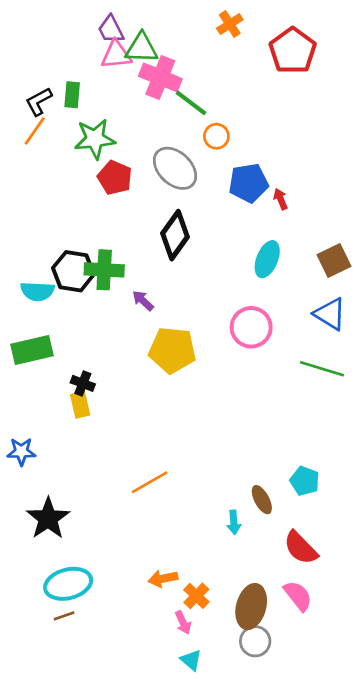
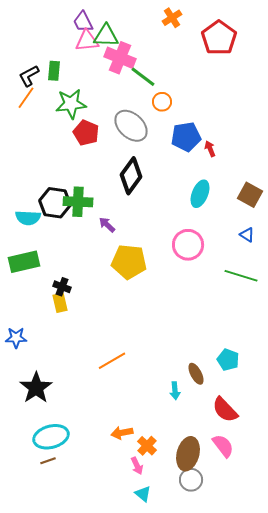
brown square: (334, 260) -> (250, 195), turned -35
blue triangle: (330, 314) -> (247, 235), size x0.6

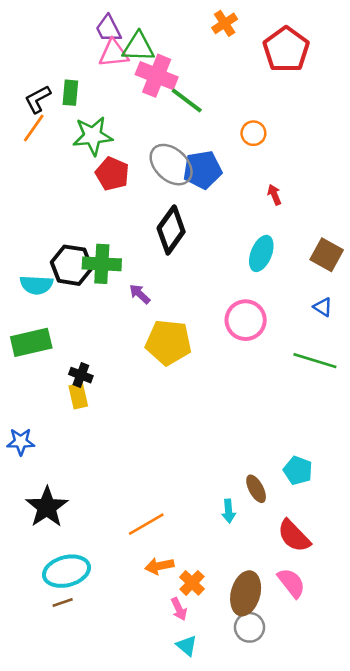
orange circle: (162, 102) -> (253, 133), moved
blue pentagon: (186, 137) -> (202, 170), moved
orange line: (112, 361) -> (146, 524), moved

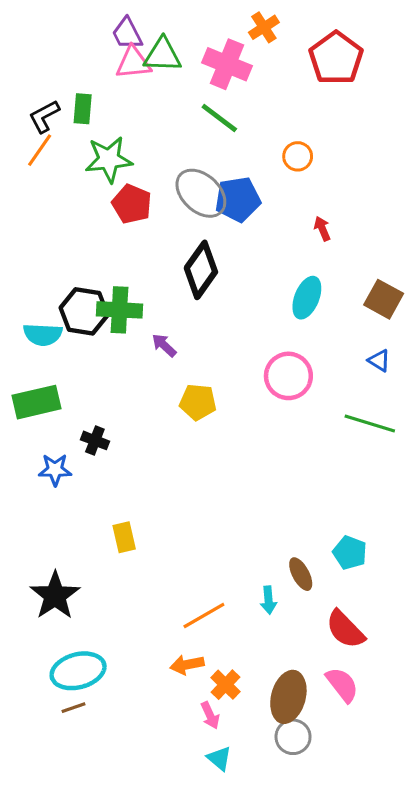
pink cross: (157, 76) -> (227, 64), moved
yellow pentagon: (168, 342) -> (198, 402), size x0.7
yellow rectangle: (78, 396) -> (124, 537), moved
blue star: (21, 442) -> (55, 470), moved
orange line: (146, 524) -> (204, 616), moved

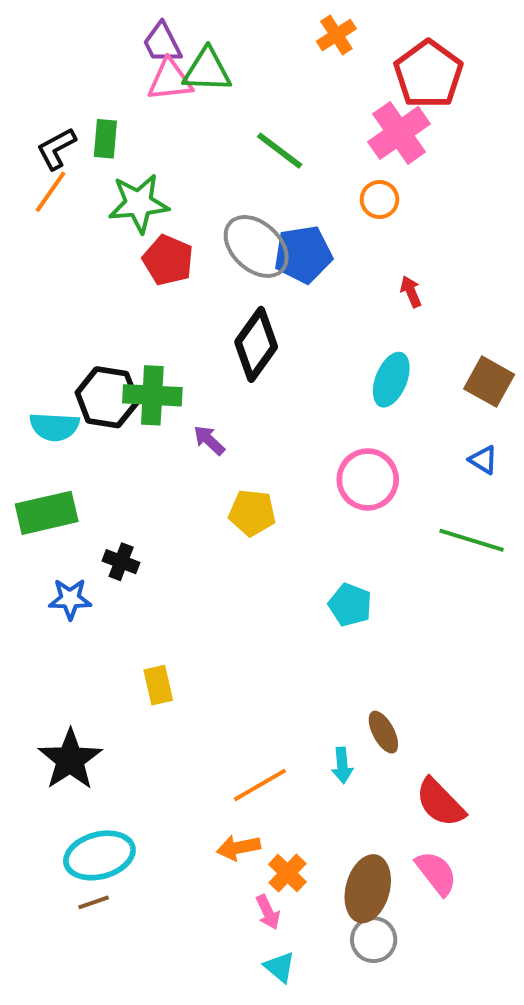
pink cross: (227, 64) -> (399, 133), moved, turned 33
cyan pentagon: (350, 553) -> (350, 605), moved

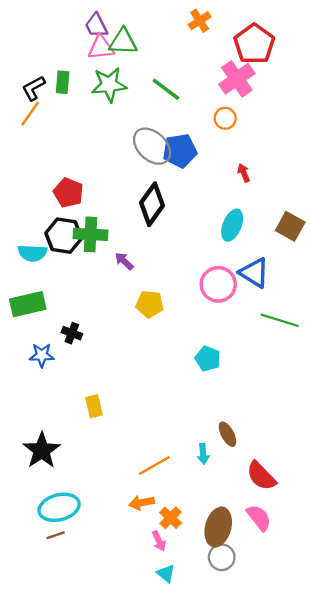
green star: (139, 203) -> (109, 85), moved
red pentagon: (168, 260) -> (68, 193), moved
blue triangle: (483, 460) -> (254, 273), moved, size x1.8

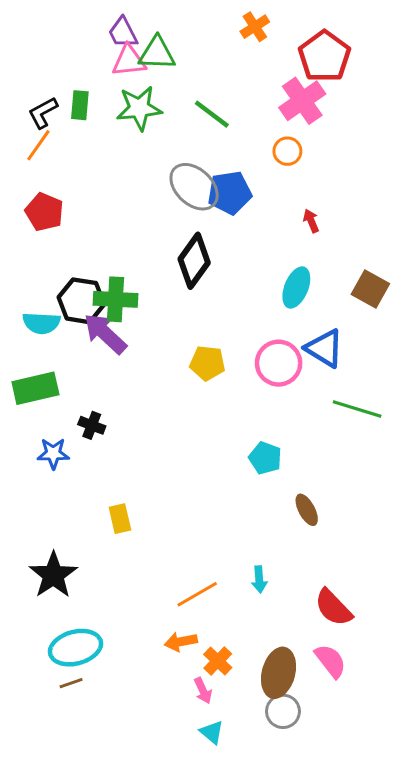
red pentagon: (68, 193) -> (44, 212), moved
purple arrow: (124, 261) -> (105, 333), moved, size x1.8
yellow pentagon: (150, 304) -> (207, 363), moved
brown ellipse: (228, 434) -> (307, 510), moved

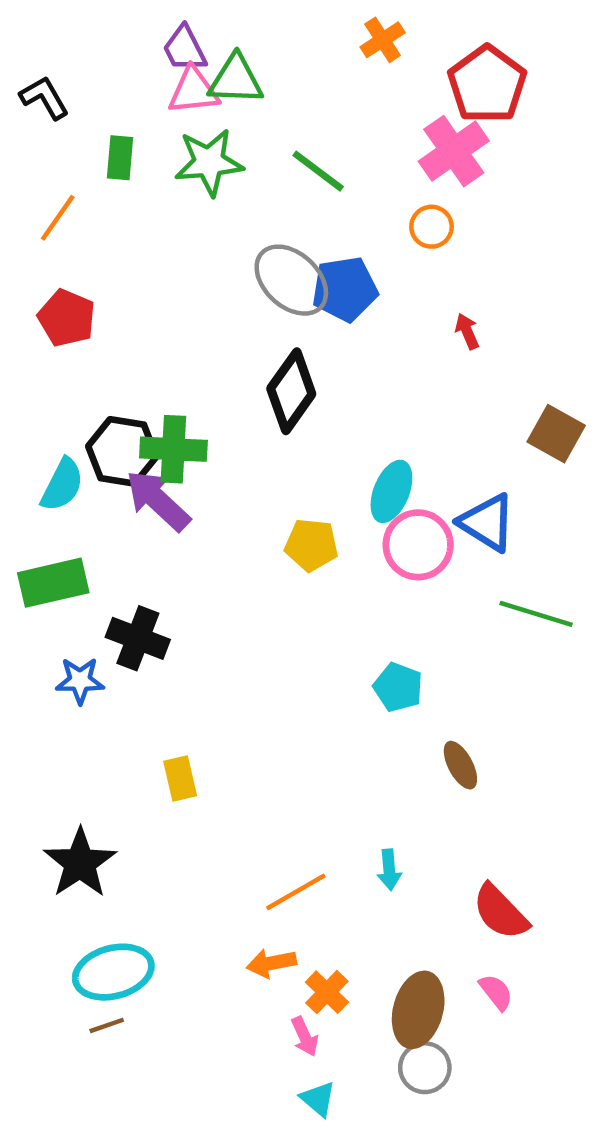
black L-shape: (43, 113) -> (44, 98), moved, turned 88
cyan ellipse: (296, 288) -> (391, 491), moved
cyan semicircle: (41, 323) -> (62, 485), turned -66
black cross: (92, 425) -> (138, 638), size x1.5
pink semicircle: (330, 661) -> (496, 992), size x0.7

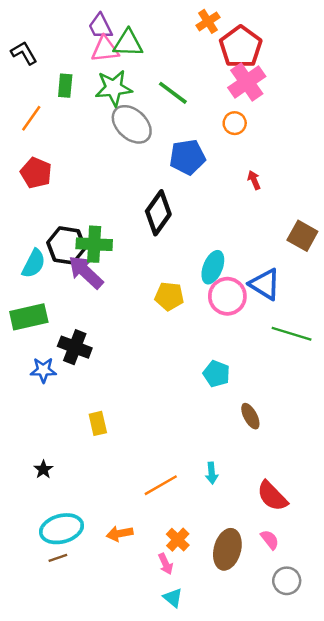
red pentagon: (487, 84) -> (241, 47), moved
gray ellipse: (291, 280) -> (132, 124), moved
black star: (80, 863) -> (43, 469), size x0.5
orange arrow: (271, 963) -> (120, 534), moved
gray circle: (425, 1068) -> (287, 581), moved

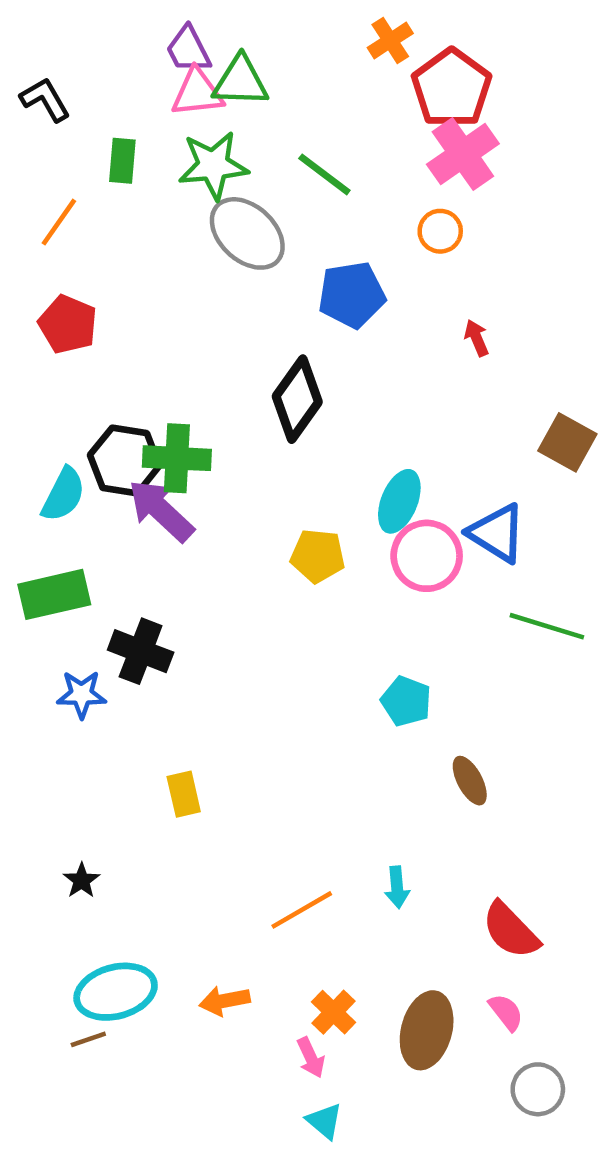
brown line: (58, 558) -> (88, 1039), moved

